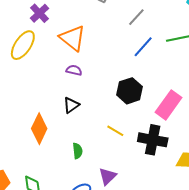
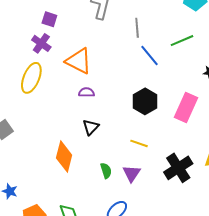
gray line: (136, 17) -> (137, 28), turned -36
blue line: (143, 47) -> (150, 56), turned -70
black cross: (153, 140) -> (178, 168), moved, turned -32
purple triangle: (108, 176) -> (132, 174), moved

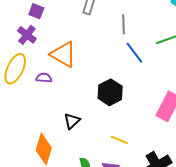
purple semicircle: (86, 92) -> (44, 78), moved
black hexagon: (145, 101) -> (110, 92), moved

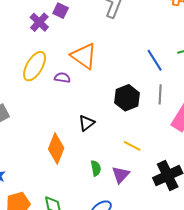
gray line: (123, 24) -> (160, 94), moved
purple cross: (27, 35) -> (39, 22), moved

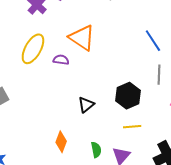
black hexagon: (127, 98) -> (128, 96), moved
yellow line: (132, 146) -> (132, 127), turned -30
orange diamond: (56, 149) -> (61, 142), moved, size x0.7

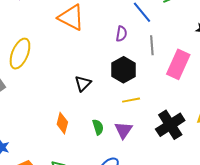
yellow ellipse: (33, 49) -> (20, 54), moved
purple semicircle: (61, 60) -> (121, 34), moved, turned 98

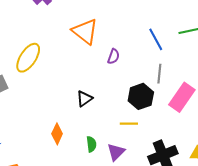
purple semicircle: (121, 34) -> (113, 56), moved
black hexagon: (124, 70) -> (141, 96), moved

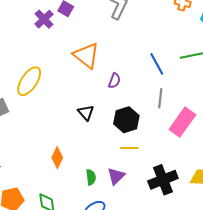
black hexagon: (141, 96) -> (126, 120), moved
black triangle: (85, 99) -> (86, 113), moved, turned -36
green semicircle: (91, 144) -> (91, 177), moved

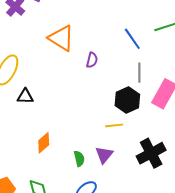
black triangle: (86, 113) -> (25, 96), moved, turned -42
black hexagon: (126, 120) -> (127, 100), moved
orange diamond: (57, 158) -> (44, 143), turned 30

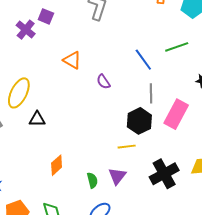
orange triangle: (61, 38) -> (72, 60), size x0.7
purple semicircle: (92, 60) -> (103, 82), turned 133

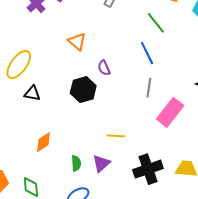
green line: (177, 47) -> (156, 23), moved, turned 60
black hexagon: (139, 121) -> (83, 90), moved

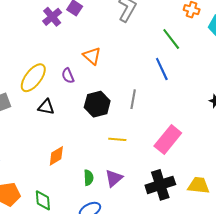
purple semicircle: (104, 68) -> (68, 76), moved
gray line: (149, 88) -> (133, 99), moved
pink rectangle: (170, 112) -> (168, 140), moved
yellow line: (116, 136) -> (117, 139), moved

